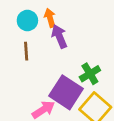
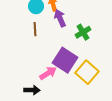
green cross: (90, 74) -> (83, 32), moved

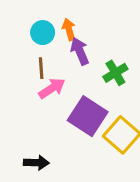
pink arrow: (48, 73) -> (52, 88), moved

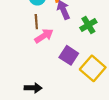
purple square: (88, 116) -> (69, 55), size x0.7

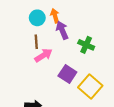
green cross: (88, 25) -> (86, 45), turned -35

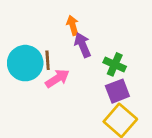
cyan circle: (37, 18) -> (25, 63), moved, size x1.6
purple square: (67, 74) -> (117, 91), moved, turned 36

